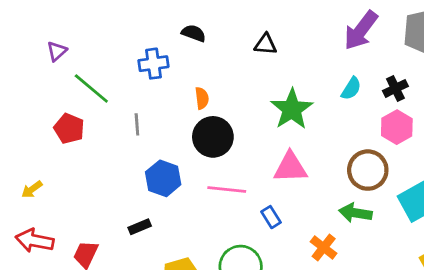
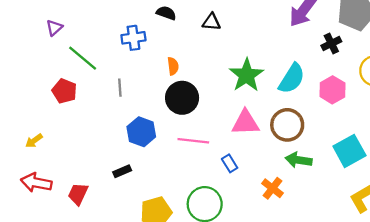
black triangle: (265, 44) -> (211, 22), moved
cyan semicircle: (351, 88) -> (292, 79), moved, size x1.6
black cross: (395, 88) -> (331, 43), moved
brown circle: (368, 170) -> (287, 125), moved

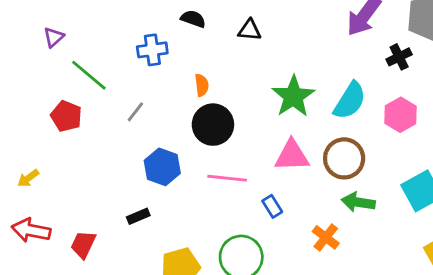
gray line: (120, 88) -> (135, 112), turned 42

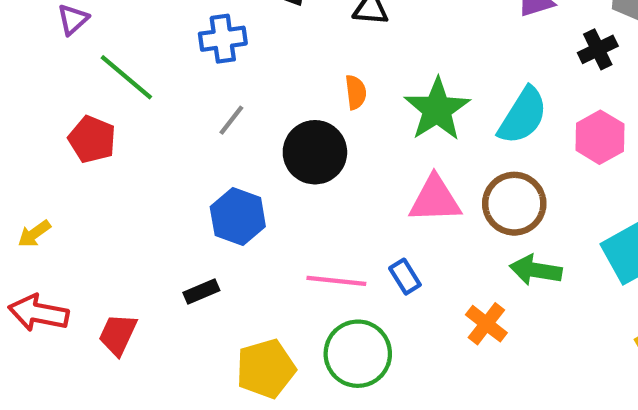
orange semicircle: (202, 85) -> (356, 92), moved
gray line: (135, 112) -> (231, 120), moved
pink line: (227, 178) -> (336, 281), moved

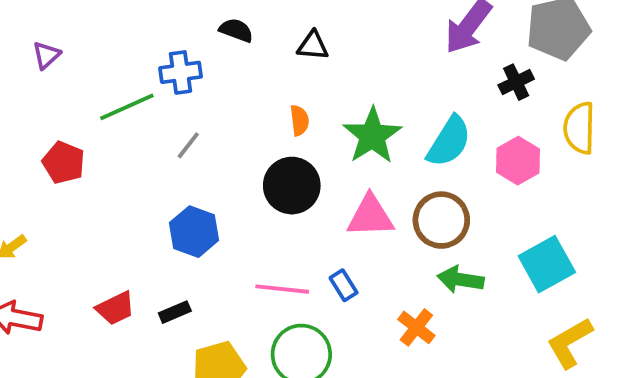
green line: (126, 77) -> (127, 107), moved, turned -64
black circle: (315, 152) -> (292, 186), moved
black rectangle: (201, 292) -> (175, 312), moved
red trapezoid: (118, 334) -> (115, 308), moved, turned -141

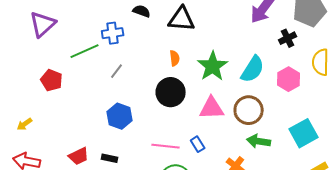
black triangle: (313, 46) -> (182, 19), size x1.6
purple triangle: (46, 55) -> (43, 24), size x1.8
black rectangle: (175, 312) -> (110, 158), turned 35

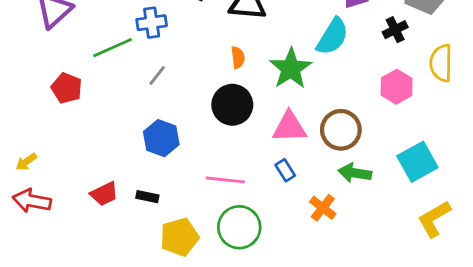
cyan semicircle: (253, 69) -> (332, 37), moved
yellow arrow: (25, 124) -> (26, 162), moved
blue rectangle: (198, 144) -> (285, 170), moved

